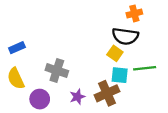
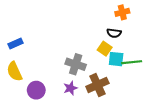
black semicircle: (125, 36) -> (114, 33), size x0.6
gray cross: (57, 70) -> (76, 64), moved
cyan square: (120, 75) -> (116, 59), moved

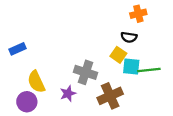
yellow semicircle: (14, 71) -> (36, 82), moved
purple star: (70, 88) -> (68, 94), moved
purple circle: (36, 90) -> (27, 102), moved

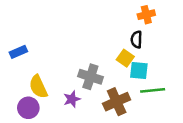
black semicircle: (129, 37) -> (136, 39), turned 84
green line: (149, 70) -> (153, 90), moved

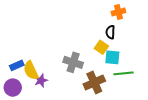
blue rectangle: (18, 52) -> (17, 65), moved
purple star: (72, 99) -> (41, 80), moved
purple circle: (28, 108) -> (13, 88), moved

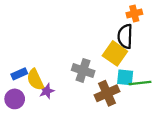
black semicircle: (110, 32) -> (125, 36), size x1.5
yellow square: (101, 47) -> (115, 53), size x1.5
cyan square: (112, 57) -> (125, 77), moved

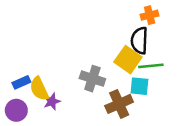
green line: (140, 83) -> (151, 66), moved

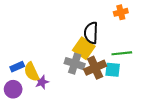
black semicircle: (139, 41) -> (91, 33), moved
yellow square: (128, 60) -> (84, 48), moved
brown cross: (119, 104) -> (95, 68), moved

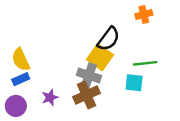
black semicircle: (91, 33) -> (108, 39), turned -145
brown cross: (95, 68) -> (87, 95), moved
yellow semicircle: (32, 72) -> (21, 60), moved

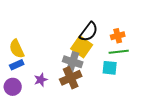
orange cross: (144, 15) -> (118, 36), moved

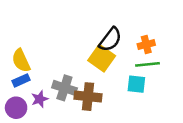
gray cross: (73, 62) -> (64, 88), moved
brown cross: (71, 78) -> (88, 97), turned 30
purple star: (41, 80) -> (40, 99), moved

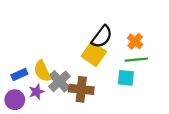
orange cross: (146, 44) -> (135, 41), turned -35
yellow semicircle: (21, 61) -> (42, 71), moved
gray cross: (64, 88) -> (59, 81), turned 30

